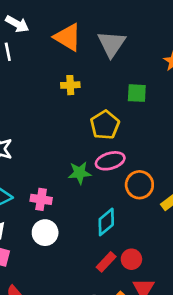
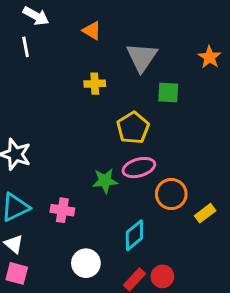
orange triangle: (68, 37) -> (92, 31), size x0.6
gray triangle: (112, 44) -> (142, 57), moved
white circle: (45, 233) -> (86, 263), moved

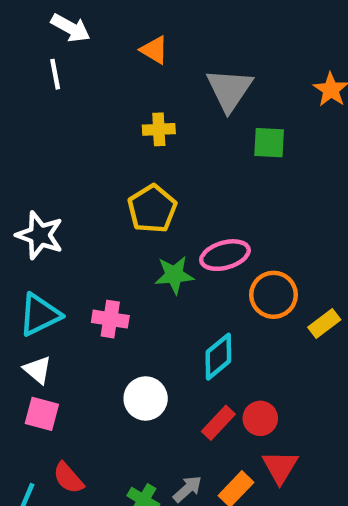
yellow pentagon: (133, 128) -> (152, 209), moved

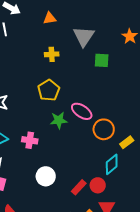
orange triangle: (154, 50) -> (50, 18), turned -40
pink ellipse: (225, 255) -> (82, 111), turned 50
cyan diamond: (218, 357) -> (112, 164), moved

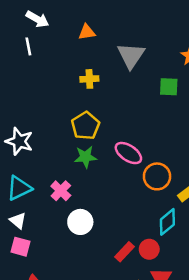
green square: (102, 60) -> (169, 87), moved
green star: (59, 120) -> (86, 157), moved
pink cross: (30, 140) -> (61, 191), turned 35
white circle: (46, 176) -> (80, 222), moved

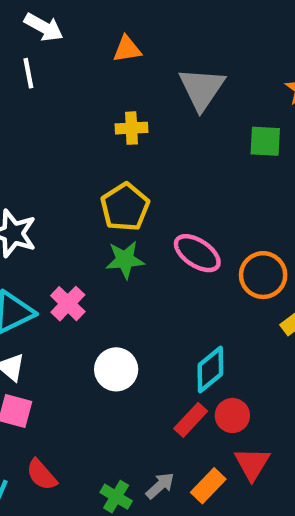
orange circle: (157, 176) -> (263, 275), moved
pink cross: (61, 191) -> (68, 304), moved
cyan diamond: (167, 222) -> (210, 369), moved

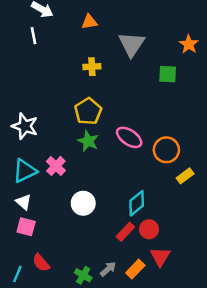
green star: (125, 260) -> (88, 141), turned 30

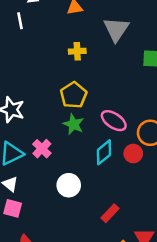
cyan diamond: (137, 203) -> (104, 152), moved
red circle: (149, 229) -> (133, 154), moved

